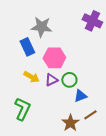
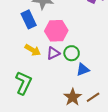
brown line: (90, 115) -> (93, 97), moved

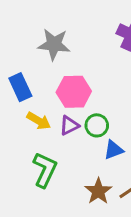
blue rectangle: (29, 19) -> (20, 87), moved
green L-shape: (24, 83) -> (45, 170), moved

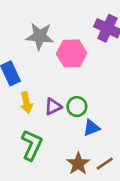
pink hexagon: (74, 92) -> (72, 53), moved
yellow arrow: (39, 121) -> (26, 103), turned 48

